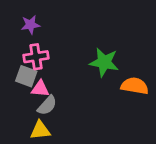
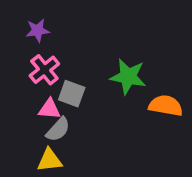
pink cross: (36, 57) -> (44, 70), turned -30
gray square: (26, 76) -> (72, 94), moved

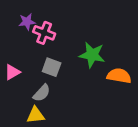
pink cross: (44, 70) -> (44, 33), moved, turned -30
pink triangle: (50, 109) -> (12, 72), moved, turned -35

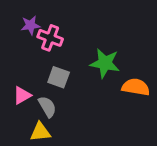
pink triangle: (12, 72) -> (22, 95), moved
gray semicircle: (42, 93) -> (47, 107), turned -72

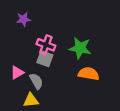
pink cross: (50, 38) -> (46, 45), moved
orange semicircle: (136, 87) -> (89, 74), moved

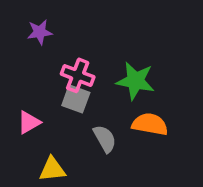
gray semicircle: (36, 81) -> (105, 139), moved

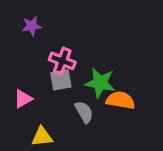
green star: (135, 81) -> (100, 83), moved
gray square: (76, 99) -> (61, 80), turned -30

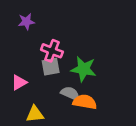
orange semicircle: (120, 100) -> (85, 102), moved
gray semicircle: (84, 112) -> (70, 93), turned -36

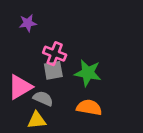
pink triangle: (19, 82) -> (20, 87), size x1.5
gray semicircle: (70, 93) -> (43, 98), moved

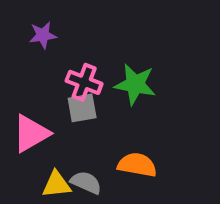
green star: (88, 73) -> (135, 84), moved
gray semicircle: (43, 98) -> (86, 183), moved

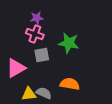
purple star: (43, 35) -> (37, 18), moved
pink cross: (84, 82) -> (35, 34), moved

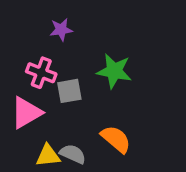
pink cross: (35, 34) -> (41, 73), moved
orange semicircle: (70, 84) -> (116, 139), turned 30

